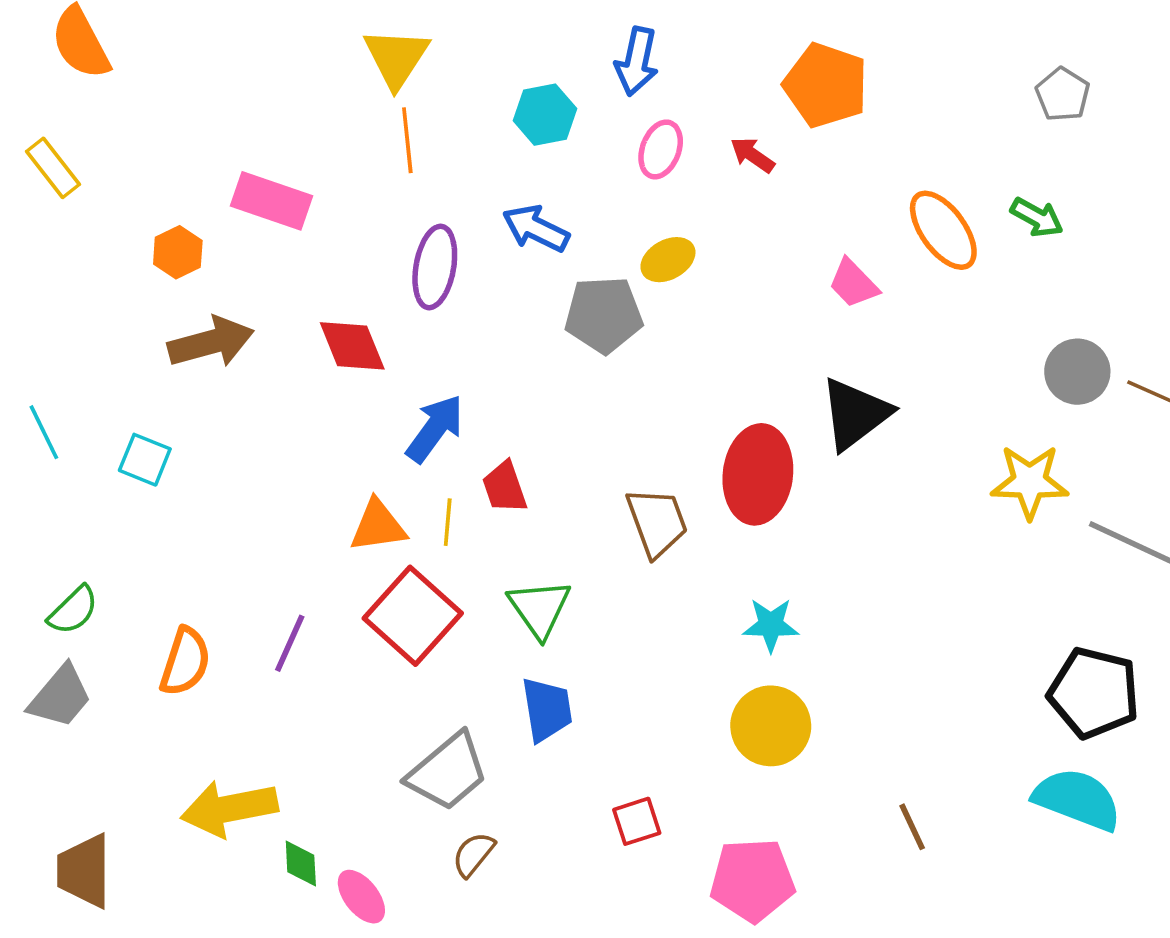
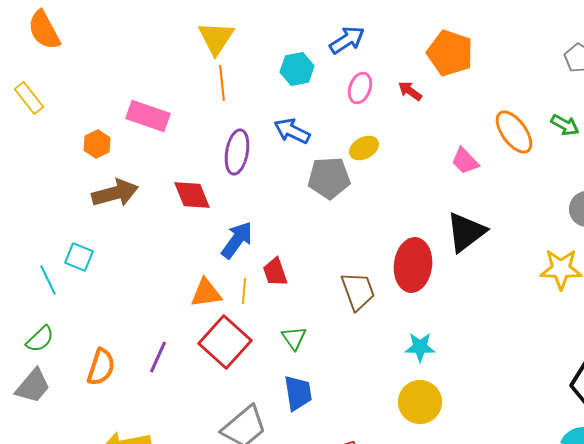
blue arrow: (637, 61) -> (347, 40), turned -135
cyan line: (44, 432) -> (48, 280), moved
green triangle: (539, 608) -> (294, 338), size x0.7

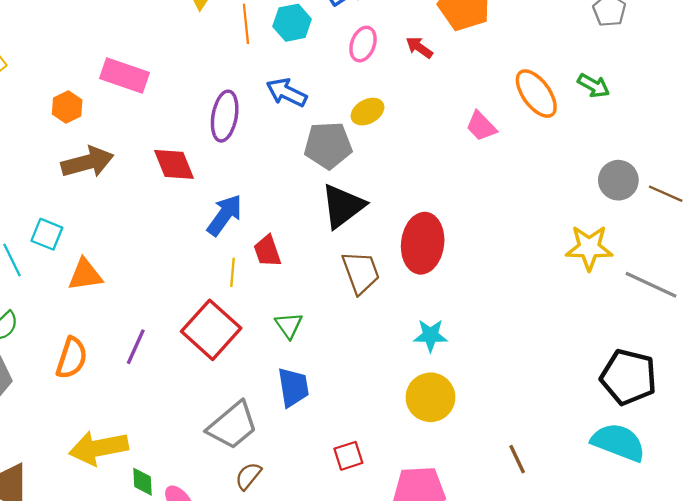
orange line: (222, 83) -> (246, 24), moved
black triangle: (466, 232) -> (343, 206), moved
orange triangle: (206, 293) -> (85, 275), moved

